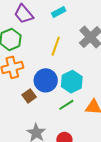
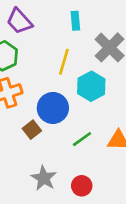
cyan rectangle: (59, 12) -> (75, 21), moved, turned -64
cyan hexagon: (72, 82) -> (91, 86), moved

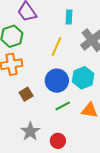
cyan hexagon: (91, 86) -> (83, 78), moved
blue circle: (53, 108) -> (57, 81), moved

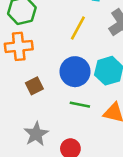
green line: (63, 106) -> (80, 105), turned 35

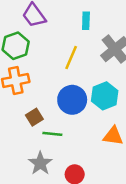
green line: (80, 105) -> (52, 134), moved

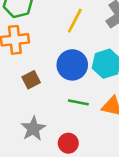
green line: (52, 134) -> (78, 102), moved

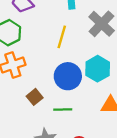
green line: (78, 102) -> (63, 110), moved

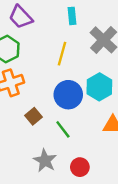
green line: (63, 110) -> (63, 129), turned 54

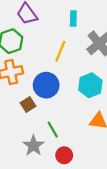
blue circle: (68, 95) -> (46, 85), moved
green line: (63, 129) -> (53, 130), moved

